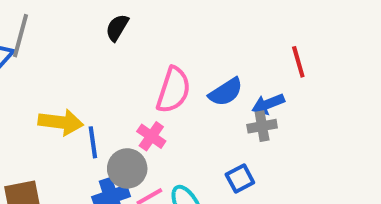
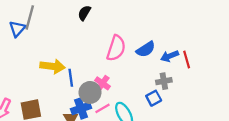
red line: (298, 62) -> (187, 59), moved
gray cross: (262, 126) -> (164, 81), moved
pink cross: (151, 136) -> (103, 83), moved

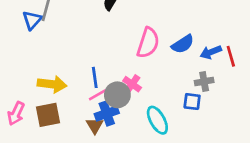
yellow arrow: (52, 66) -> (52, 84), moved
blue square: (154, 98) -> (192, 102), turned 35
pink line: (103, 108) -> (97, 95), moved

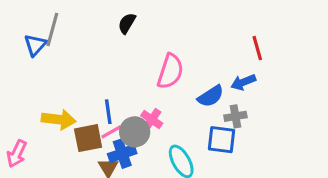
blue semicircle: (183, 44) -> (211, 96), moved
red line: (231, 56) -> (257, 48), moved
blue square: (192, 102) -> (222, 140), size x1.4
brown square: (48, 115) -> (88, 138), moved

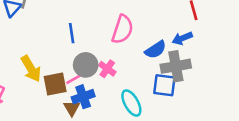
blue line: (108, 112) -> (72, 33), moved
gray cross: (235, 116) -> (176, 66), size x1.6
yellow arrow: (59, 119) -> (31, 69), turned 52
gray circle: (135, 132) -> (86, 65), moved

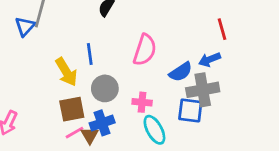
yellow arrow: (31, 69) -> (66, 72), moved
pink cross: (107, 69) -> (142, 102), moved, turned -30
pink line: (74, 79) -> (75, 133), moved

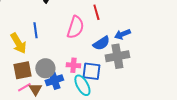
red line: (222, 29) -> (96, 12), moved
gray circle: (105, 88) -> (45, 68), moved
blue square: (190, 110) -> (91, 71), moved
blue cross: (102, 123) -> (54, 80), moved

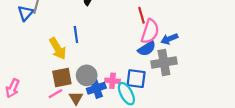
pink semicircle: (75, 27) -> (150, 31), moved
pink cross: (73, 65) -> (112, 81), moved
pink line: (24, 87) -> (56, 94), moved

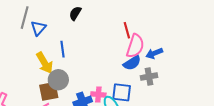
blue triangle: (25, 13) -> (38, 28), moved
gray cross: (164, 63) -> (149, 77), size x0.7
gray circle: (87, 75) -> (58, 80), moved

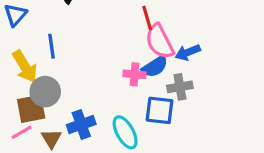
pink semicircle: (135, 46) -> (160, 41), turned 135
blue square: (122, 92) -> (160, 110), moved
pink cross: (98, 95) -> (135, 74), moved

